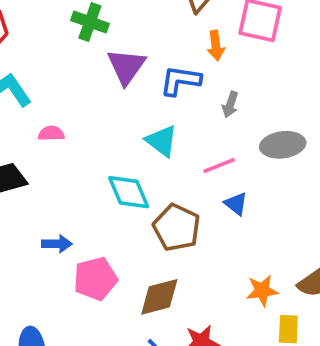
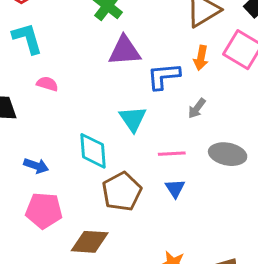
purple triangle: (126, 67) -> (125, 51), turned 32
blue L-shape: (180, 81) -> (164, 76), turned -32
blue arrow: (57, 244) -> (36, 166), moved

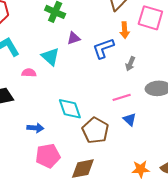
purple triangle: (125, 51) -> (74, 38), size x0.6
cyan triangle: (133, 119) -> (50, 57), moved

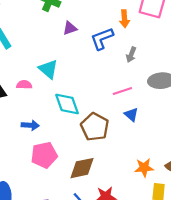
cyan triangle: (50, 57) -> (48, 69), moved
pink semicircle: (29, 73) -> (24, 85), moved

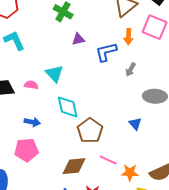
pink line: (122, 91) -> (108, 160), moved, turned 36
blue triangle: (131, 115) -> (135, 124), moved
pink pentagon: (44, 155) -> (26, 150), moved

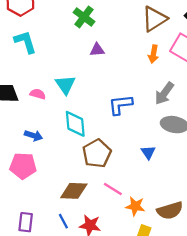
blue L-shape: (106, 52) -> (120, 105), moved
gray arrow: (131, 70) -> (164, 93), moved, size x1.5

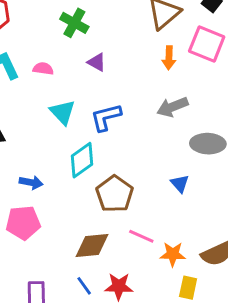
purple triangle: (97, 50) -> (97, 62), turned 42
gray arrow: (164, 93) -> (172, 107), moved, turned 40
pink semicircle: (38, 94) -> (43, 69), moved
blue L-shape: (120, 105) -> (106, 117), moved
cyan diamond: (75, 124) -> (82, 160), turned 68

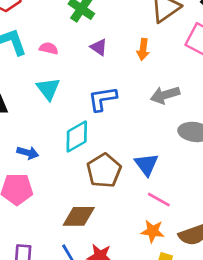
orange arrow: (169, 58) -> (143, 49), moved
cyan triangle: (63, 112) -> (48, 89), moved
blue triangle: (180, 184) -> (147, 164), moved, size x1.4
pink line: (141, 236) -> (159, 200), moved

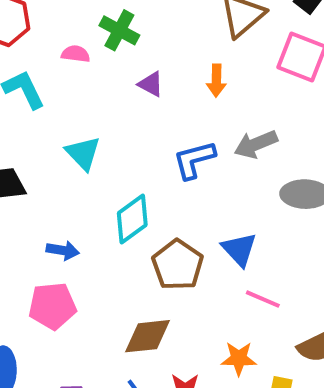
pink semicircle: (49, 48) -> (76, 54), moved
blue L-shape: (102, 99) -> (194, 160), moved
orange star: (153, 231) -> (239, 359), moved

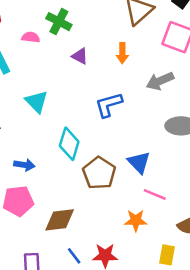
gray arrow: (256, 144) -> (160, 81), moved
cyan diamond: (132, 219) -> (69, 144), turned -36
brown diamond: (148, 336) -> (60, 220), moved
orange star: (239, 359) -> (136, 220), moved

